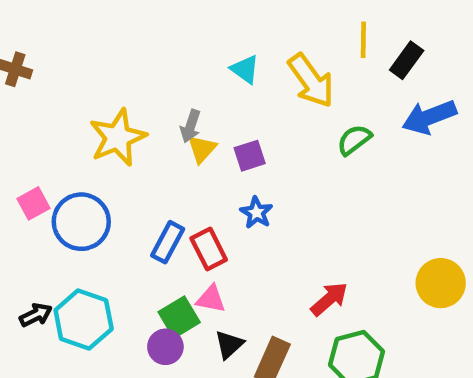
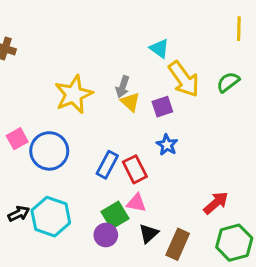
yellow arrow: (311, 81) -> (184, 79), moved
green semicircle: (354, 140) -> (228, 82), moved
yellow triangle: (202, 149) -> (130, 102), turned -30

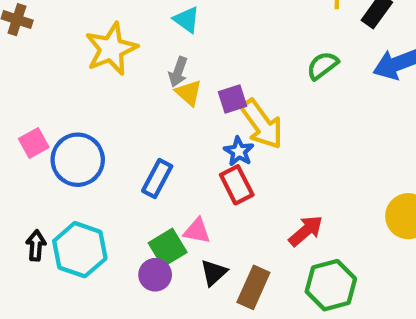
cyan triangle: (159, 49) -> (186, 20), moved
yellow arrow: (184, 79) -> (262, 124), moved
yellow star: (74, 94) -> (111, 49), moved
red rectangle: (135, 169) -> (237, 185), moved
black arrow: (19, 214) -> (36, 245), turned -60

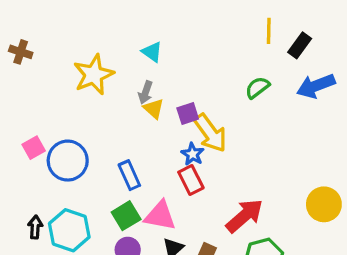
blue rectangle: (157, 179) -> (129, 175), turned -52
pink triangle: (197, 231) -> (160, 216), size x1.5
red arrow: (306, 231) -> (244, 216), size x1.4
green square: (168, 248) -> (126, 216), moved

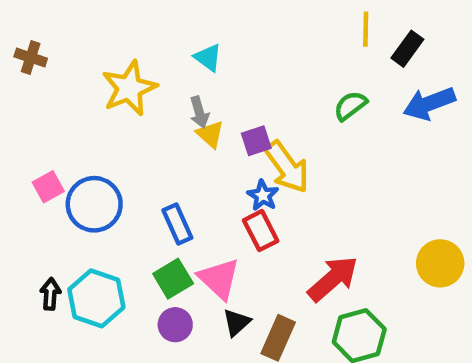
gray arrow: (146, 92) -> (199, 112), turned -35
pink triangle: (160, 216) -> (219, 279), turned 32

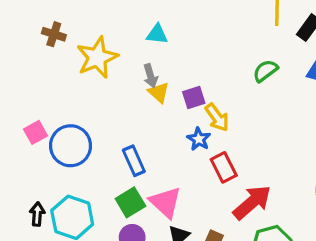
brown cross: (31, 58) -> (54, 34), moved
cyan triangle: (208, 58) -> (157, 34), turned -30
yellow arrow: (287, 167) -> (217, 117), size x0.7
red rectangle: (261, 231) -> (224, 167), moved

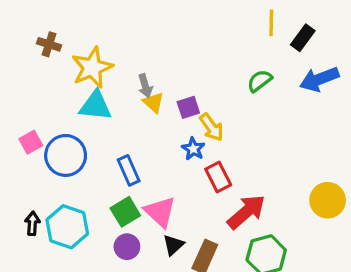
cyan triangle: (157, 34) -> (95, 106), moved, size x1.5

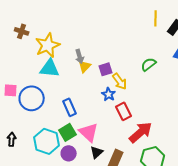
green semicircle: (260, 81) -> (149, 64), moved
yellow triangle: (153, 102) -> (85, 66), turned 32
pink square: (31, 142) -> (11, 90), turned 32
cyan hexagon: (67, 227) -> (47, 141), moved

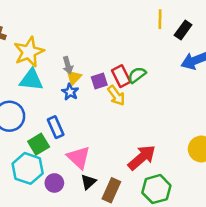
green semicircle: (149, 64) -> (137, 75), moved
blue star: (109, 94) -> (70, 92), moved
red rectangle: (124, 111) -> (121, 76), moved
green square: (68, 132) -> (39, 144), moved

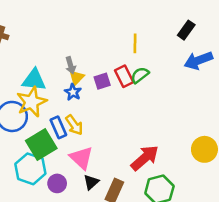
yellow line: (160, 19) -> (135, 43), moved
yellow star: (29, 52) -> (32, 102), moved
yellow arrow: (116, 96) -> (74, 125), moved
green square: (39, 144) -> (41, 144), size x1.4

